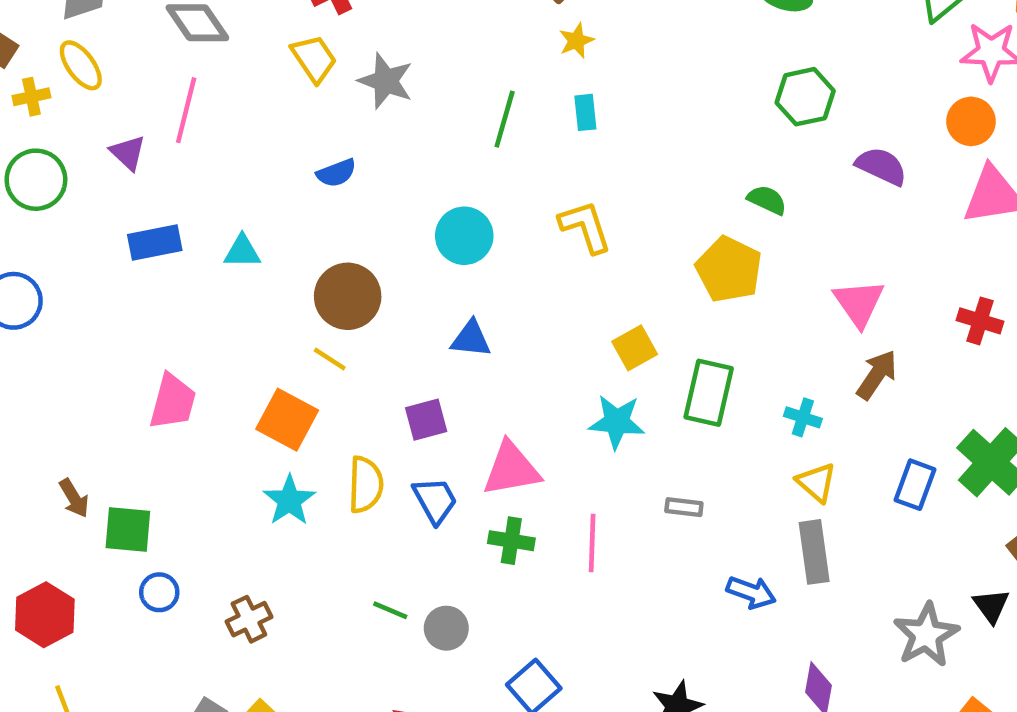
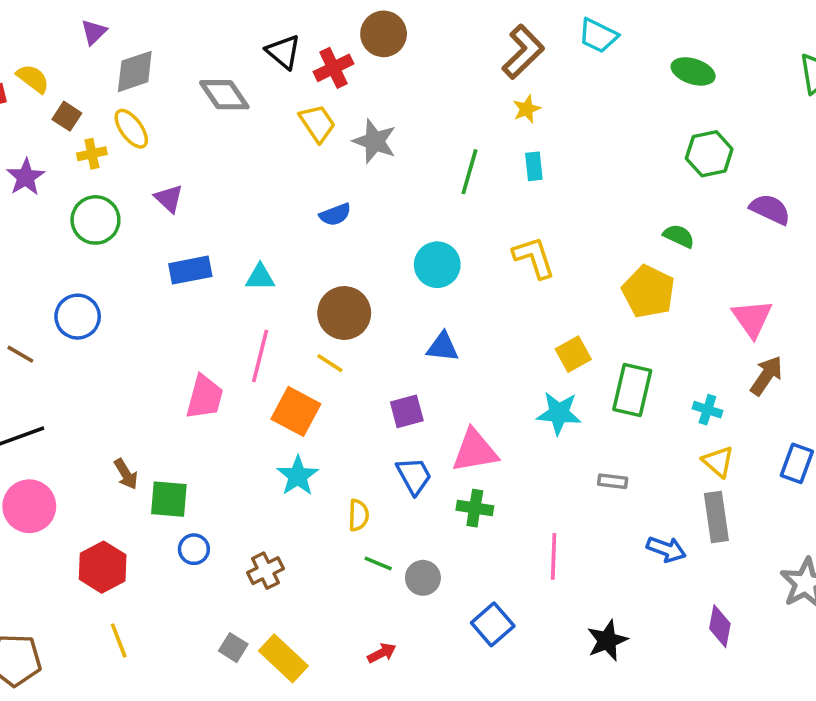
pink line: (186, 110) -> (260, 356), moved
yellow semicircle: (366, 485) -> (359, 515), moved, size x0.7
pink line: (592, 543) -> (554, 556), moved

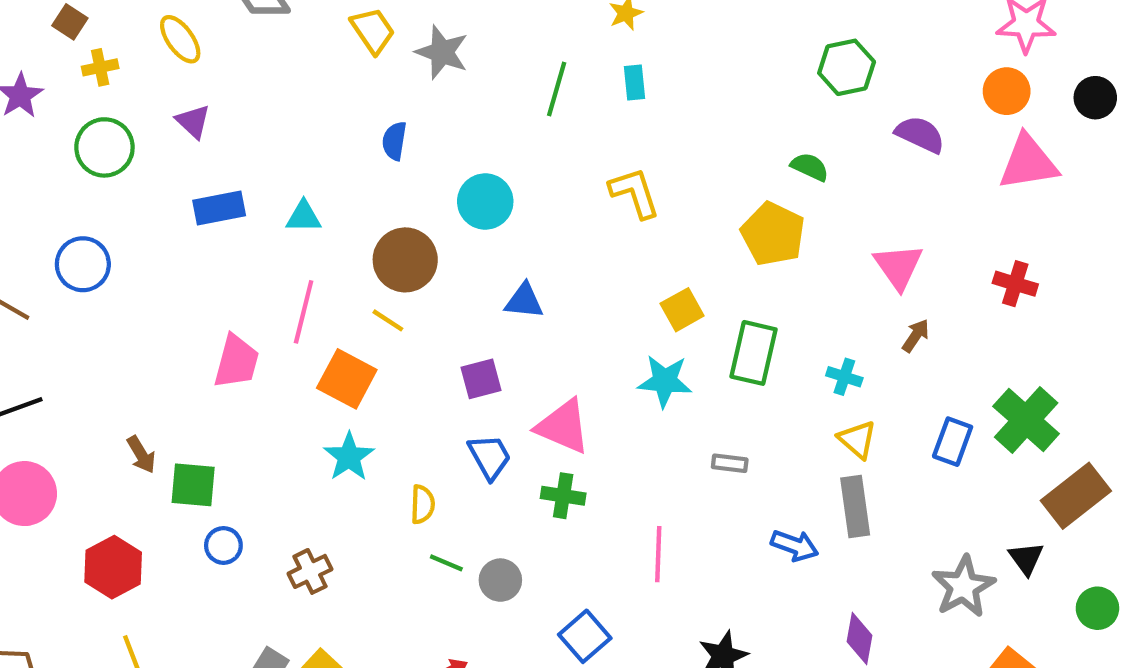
yellow ellipse: (131, 129) -> (180, 39), moved
blue semicircle: (335, 215) -> (394, 141), turned 120
cyan circle: (437, 265) -> (485, 201), moved
brown arrow: (766, 376) -> (916, 336), size x0.7
pink triangle: (475, 451) -> (563, 426), turned 33

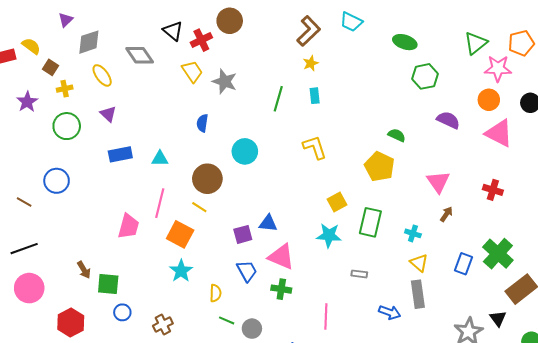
green hexagon: (847, 67) -> (425, 76), moved
pink triangle: (1028, 163) -> (499, 133), turned 36
blue triangle: (524, 301) -> (268, 223), moved

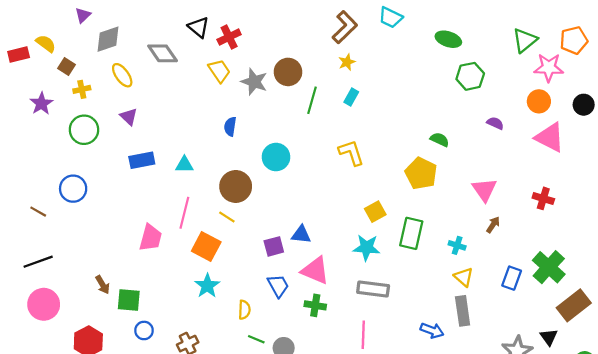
brown circle: (230, 21) -> (288, 72), moved
cyan rectangle: (315, 96) -> (351, 97), turned 35
purple semicircle: (448, 120) -> (495, 123), size x0.7
gray rectangle: (359, 274) -> (373, 289), moved, size x1.8

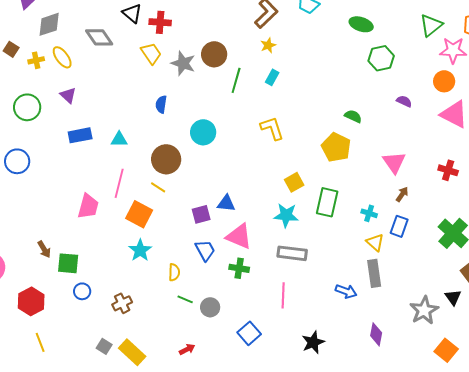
red cross: (229, 37) -> (160, 22), turned 30
yellow cross: (82, 89) -> (36, 60), moved
blue rectangle: (512, 278) -> (399, 226), moved

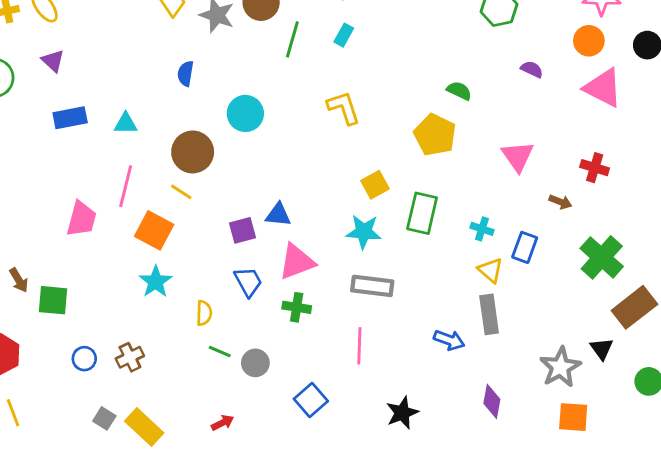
brown arrow: (402, 194) -> (560, 202), moved, turned 77
pink triangle: (239, 236) -> (297, 262), turned -44
blue circle: (82, 291) -> (84, 359), moved
orange square: (446, 350) -> (573, 417), moved, turned -35

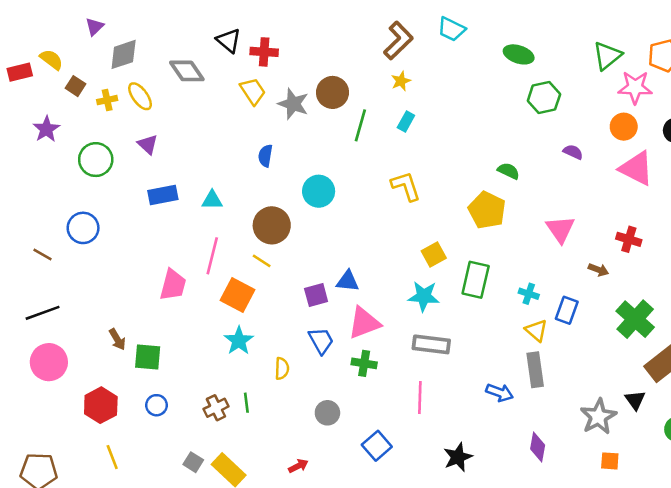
green line: (220, 351) -> (246, 403), moved, turned 60
blue circle: (84, 359) -> (156, 405), moved
orange square: (573, 417) -> (610, 461), size x0.7

